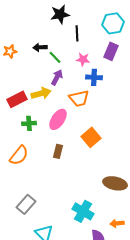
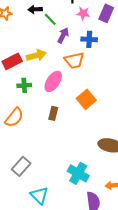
pink star: (83, 59) -> (83, 13), moved
purple arrow: (57, 77) -> (63, 35), moved

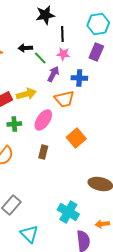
pink star: (83, 13) -> (63, 54), moved

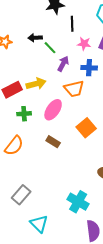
pink star: (63, 54) -> (84, 44), moved
brown rectangle: (43, 152) -> (53, 142), turned -72

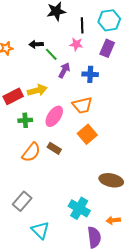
black line: (72, 24) -> (82, 25), moved
pink star: (84, 44) -> (76, 44), moved
orange trapezoid: (74, 89) -> (82, 105), moved
orange semicircle: (14, 146) -> (31, 152), moved

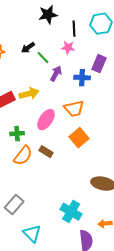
black arrow: (36, 44) -> (28, 48), turned -32
purple rectangle: (107, 48) -> (99, 64), moved
green cross: (25, 120) -> (17, 134), moved

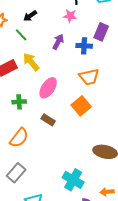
green line: (43, 58) -> (21, 35), moved
yellow arrow: (29, 94) -> (31, 62), turned -114
orange trapezoid: (74, 109) -> (89, 77), moved
orange semicircle: (23, 156) -> (19, 138), moved

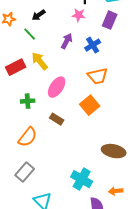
purple rectangle: (101, 32) -> (110, 20), moved
blue cross: (84, 46) -> (93, 45), turned -35

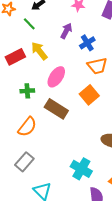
blue cross: (93, 45) -> (87, 43), moved
brown rectangle: (57, 119) -> (56, 109), size x1.6

